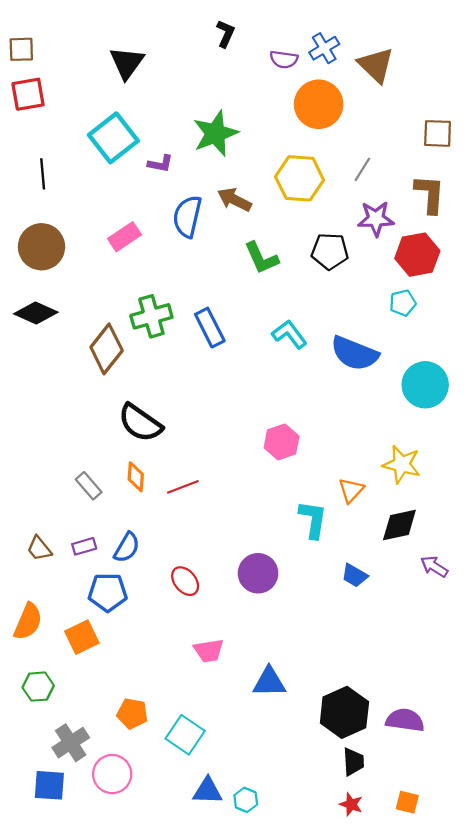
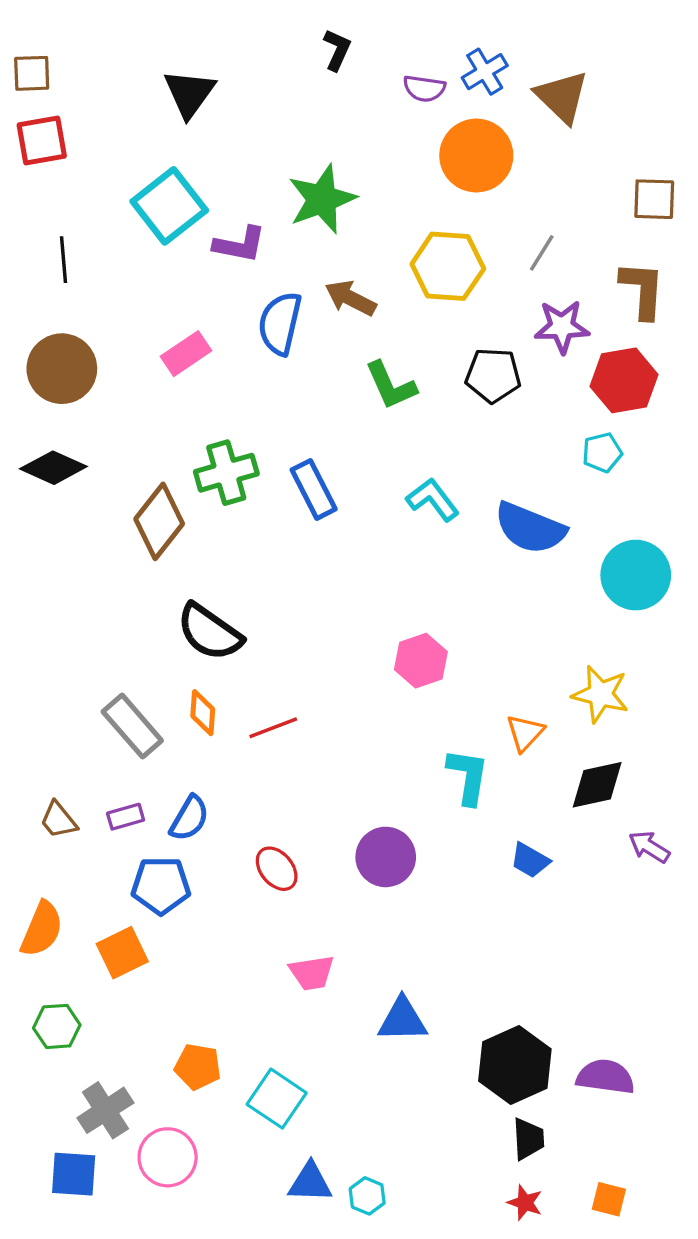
purple L-shape: (160, 164) -> (240, 244), size x1.4
gray rectangle: (89, 486) -> (132, 726), size x1.5

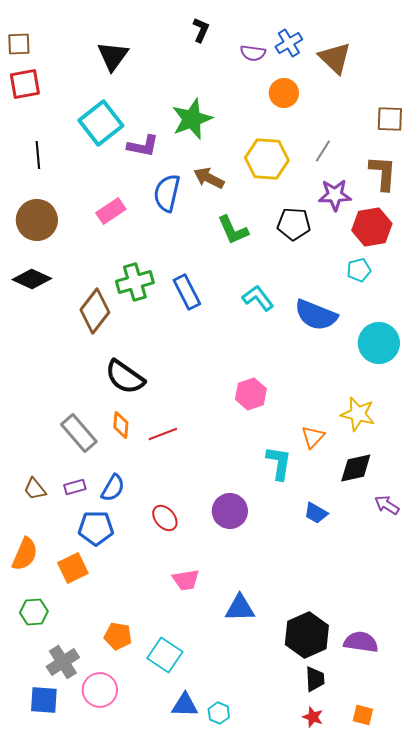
orange circle: (476, 156) -> (284, 93), size x0.7

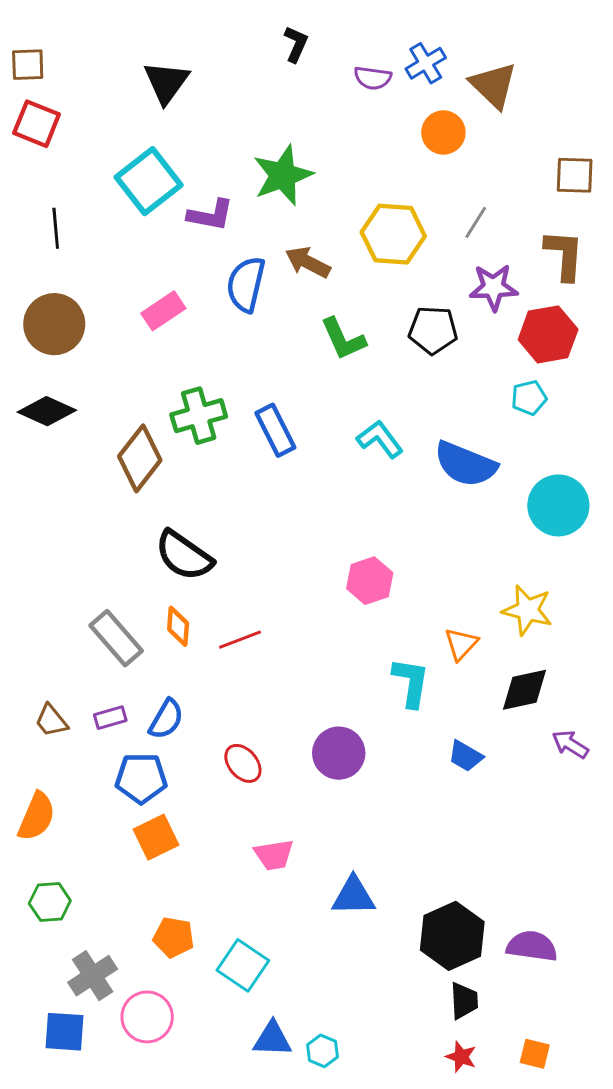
red square: (25, 84) -> (37, 124), turned 32
orange circle: (284, 93) -> (443, 132), moved
orange square: (73, 568) -> (156, 837), moved

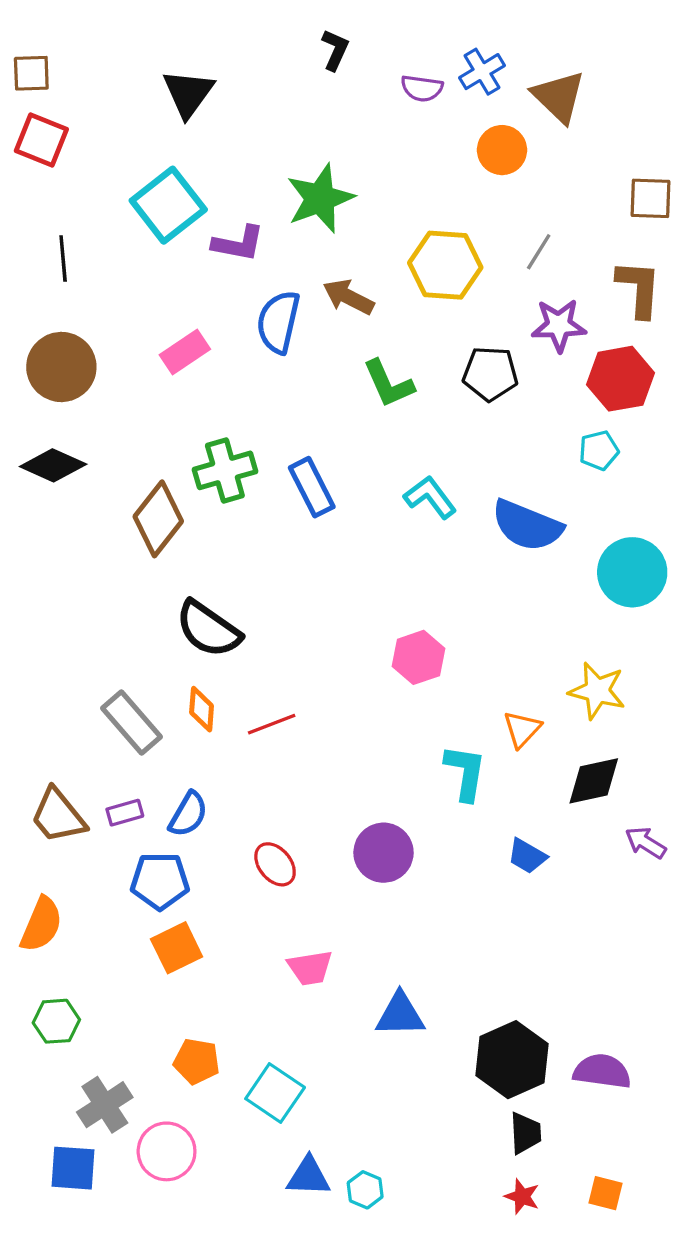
brown trapezoid: (51, 721) -> (58, 816), size x1.5

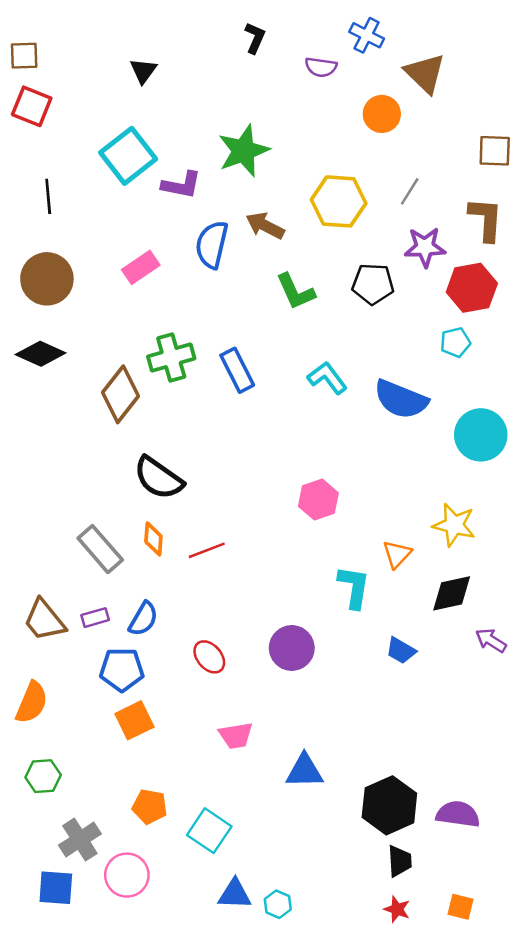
blue cross: (482, 72) -> (367, 35), moved, turned -32
black triangle: (188, 93) -> (143, 71), size x0.7

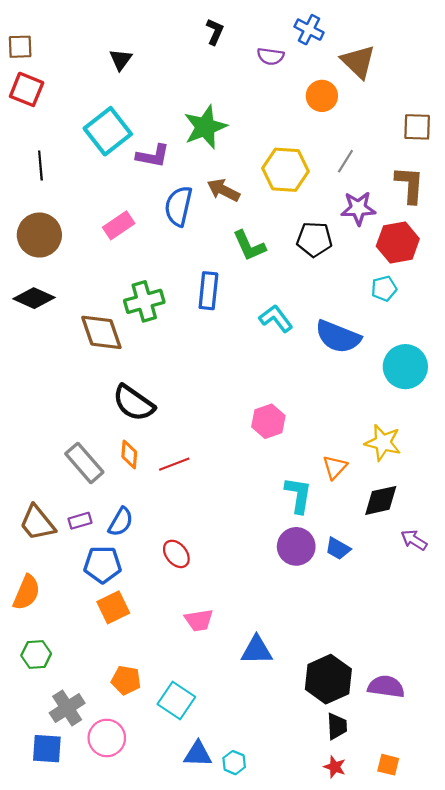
blue rectangle: (237, 370) -> (208, 291), moved, turned 33
brown diamond: (120, 394) -> (101, 332), turned -57
purple circle: (292, 648) -> (296, 546), moved

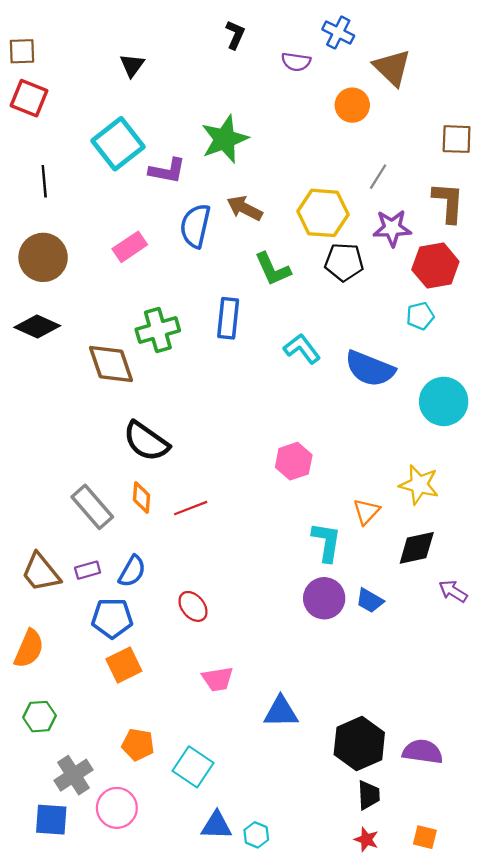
yellow hexagon: (285, 170) -> (323, 213), moved

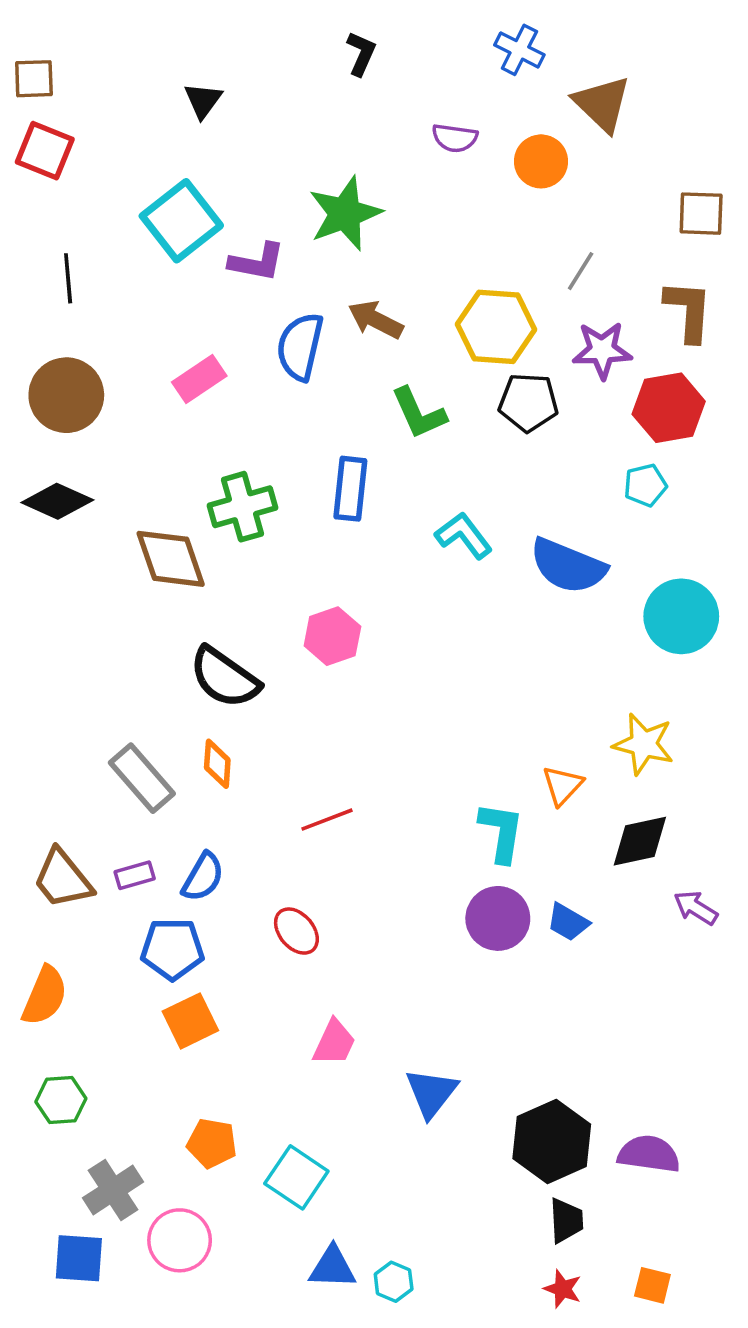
purple semicircle: (296, 62) -> (455, 138), moved
pink hexagon: (294, 461) -> (332, 636), moved
red line: (191, 508) -> (327, 820), moved
pink trapezoid: (218, 679) -> (334, 1043), turned -56
blue triangle: (281, 712) -> (431, 1093), turned -51

